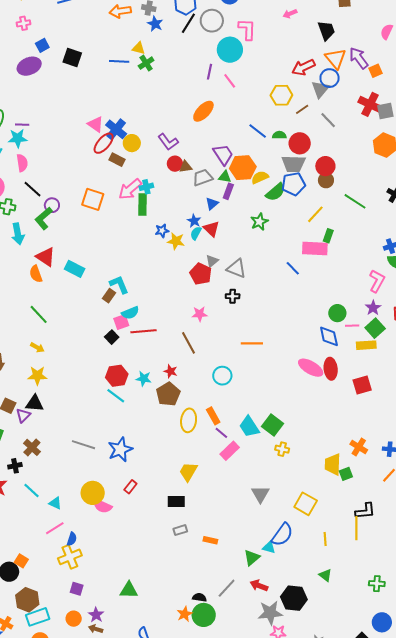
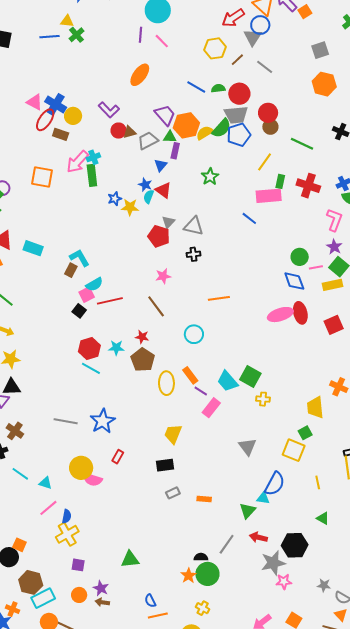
red cross: (370, 104) -> (308, 186), moved
green semicircle: (275, 192) -> (221, 128), moved
pink ellipse: (311, 368) -> (280, 315), turned -40
green square: (346, 474) -> (305, 433), moved

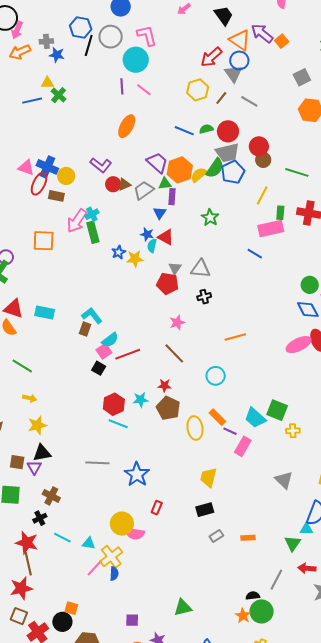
gray line: (66, 421) -> (97, 463), moved
yellow cross: (67, 534) -> (111, 557), moved

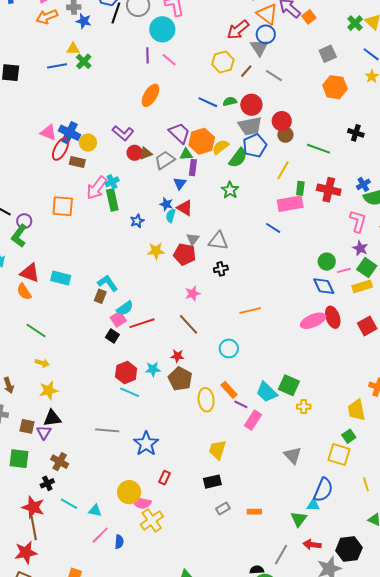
green semicircle: (215, 168) -> (238, 158), moved
yellow star: (135, 259) -> (156, 251), moved
yellow cross: (111, 557) -> (152, 521), moved

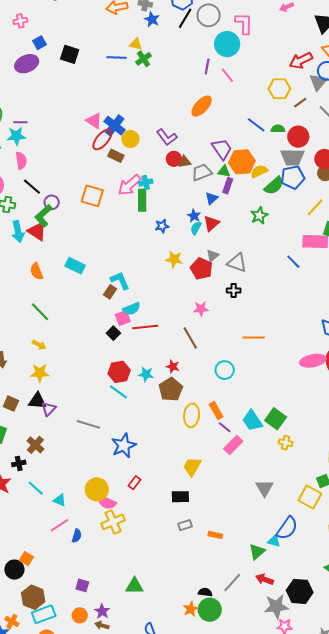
red triangle: (185, 208) -> (211, 223), turned 36
red triangle: (30, 273) -> (37, 231), moved
purple triangle: (44, 432) -> (49, 409), moved

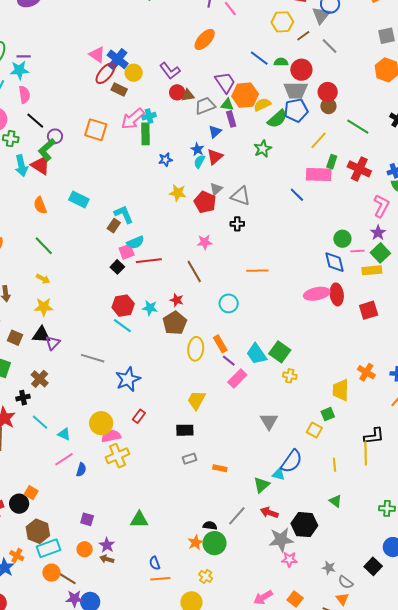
purple rectangle: (228, 186) -> (231, 119), turned -35
yellow square: (310, 497) -> (314, 430), size x0.7
pink semicircle: (107, 502) -> (111, 436), turned 144

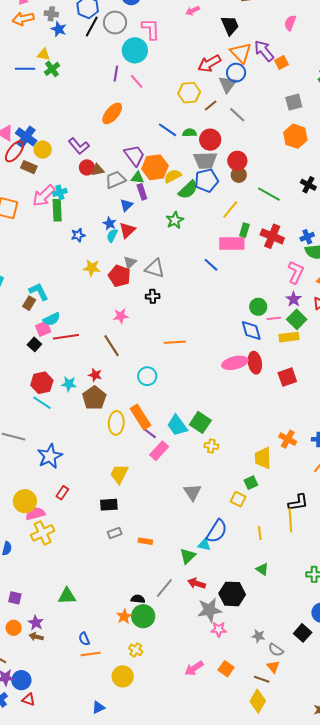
orange rectangle: (220, 344) -> (141, 417), size x1.4

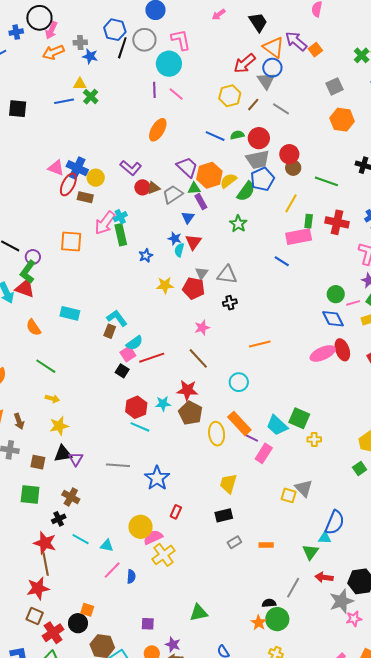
red star: (95, 375) -> (187, 390), size x1.5
yellow square: (238, 499) -> (289, 495), moved

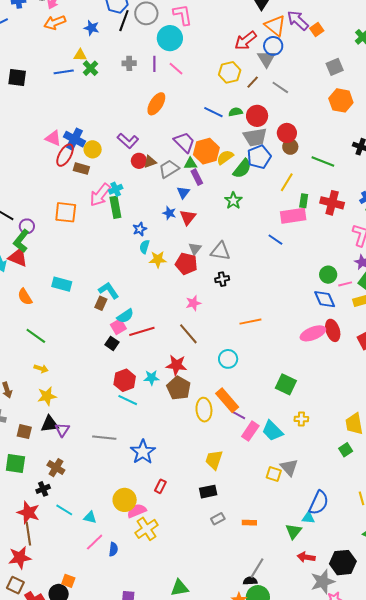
gray cross: (80, 43) -> (129, 63), moved
cyan semicircle: (179, 250) -> (144, 247), moved
green square: (299, 418) -> (286, 384), moved
cyan trapezoid: (277, 425) -> (272, 431), moved
gray line: (293, 588) -> (257, 568), moved

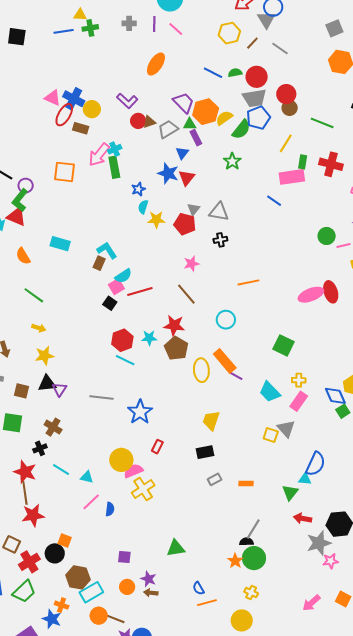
green cross: (90, 68) -> (90, 28), turned 35
blue star: (169, 213) -> (168, 173), size x1.5
blue diamond: (325, 299) -> (335, 396), moved
pink rectangle: (250, 431) -> (299, 401), moved
red star: (20, 558) -> (33, 515), moved

